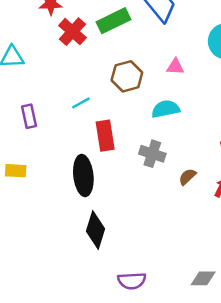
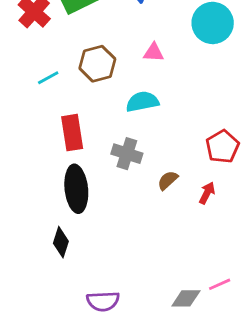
cyan line: (81, 103) -> (48, 78), moved
black ellipse: (83, 176) -> (76, 189), moved
black diamond: (95, 230) -> (61, 242), size x0.7

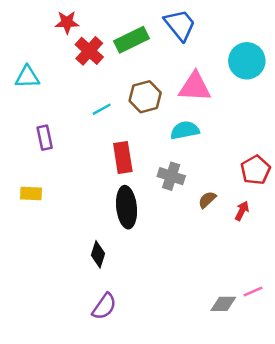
pink triangle: (154, 52) -> (195, 87), size x1.8
black diamond: (61, 242) -> (98, 254), moved
purple semicircle: (103, 301) -> (104, 306), moved, turned -52

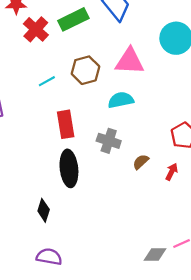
purple semicircle: (104, 306) -> (49, 257), turned -115

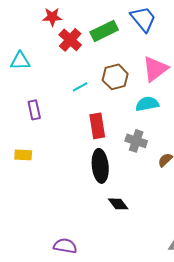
pink triangle: (130, 61) -> (155, 69), turned -40
black diamond: (44, 210) -> (118, 204), moved, turned -55
purple semicircle: (49, 257) -> (65, 246), moved

